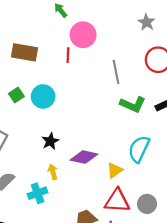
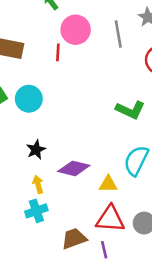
gray line: (116, 72) -> (118, 34), moved
yellow triangle: (115, 170) -> (108, 184), turned 35
cyan cross: (38, 193) -> (36, 211), moved

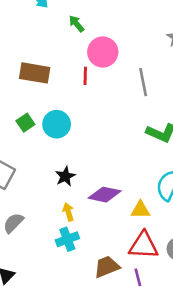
gray line: (118, 34) -> (143, 82), moved

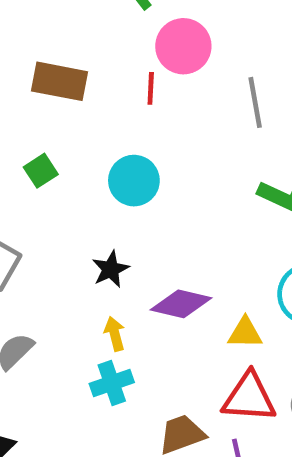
cyan circle: (57, 124) -> (134, 181), moved

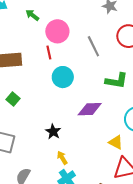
cyan circle: (134, 181) -> (63, 77), moved
purple diamond: (181, 304) -> (90, 109), moved
yellow triangle: (245, 333) -> (116, 142), turned 42

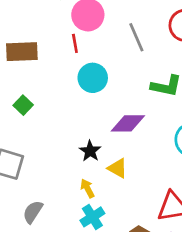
black star: (53, 132) -> (90, 151), moved
yellow triangle: (116, 142) -> (118, 168), moved

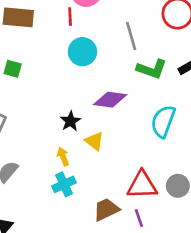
gray line: (136, 37) -> (131, 36), moved
green square: (23, 105) -> (13, 69), turned -36

